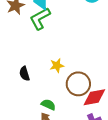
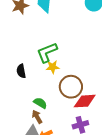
green L-shape: (40, 19) -> (47, 52), moved

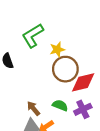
yellow star: (53, 67) -> (57, 49), moved
green semicircle: (40, 103) -> (60, 105), moved

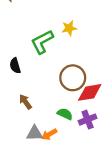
yellow star: (57, 49) -> (69, 28), moved
brown arrow: (33, 108) -> (25, 102), moved

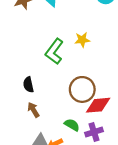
green L-shape: (42, 42) -> (54, 51), turned -30
black semicircle: (15, 66) -> (28, 85), moved

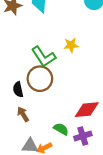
green L-shape: (54, 51) -> (44, 57), turned -70
brown circle: (82, 89) -> (40, 79), moved

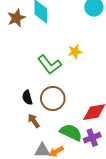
brown circle: (40, 79) -> (53, 98), moved
green semicircle: (61, 129) -> (71, 132), size x1.5

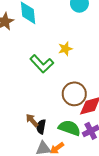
black semicircle: (27, 98) -> (41, 127), moved, turned 32
brown circle: (53, 98) -> (74, 94), moved

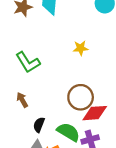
green L-shape: (42, 64) -> (28, 62), moved
brown arrow: (32, 120) -> (22, 100), moved

